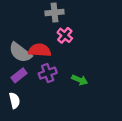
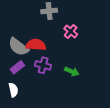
pink cross: (65, 35) -> (71, 31), moved
purple cross: (48, 73) -> (43, 65), turned 35

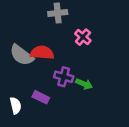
purple cross: (43, 65) -> (64, 77), moved
purple rectangle: (17, 67) -> (41, 97), moved, turned 64

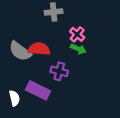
green arrow: (84, 84) -> (78, 49), moved
purple rectangle: (41, 97) -> (38, 90), size x1.5

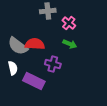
pink cross: (77, 34) -> (69, 23), moved
white semicircle: (14, 98) -> (13, 68), moved

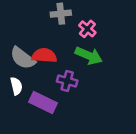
green arrow: (70, 44) -> (89, 56), size x1.5

